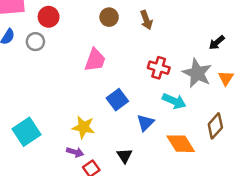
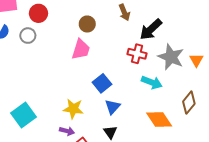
brown circle: (109, 17) -> (87, 24), moved
black arrow: (217, 43) -> (151, 29), moved, size x1.6
blue triangle: (145, 123) -> (113, 107), moved

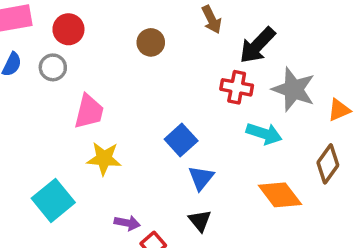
pink trapezoid: (81, 49) -> (89, 111), moved
orange triangle: (196, 60) -> (339, 110), moved, turned 40
yellow star: (73, 109) -> (104, 159), moved

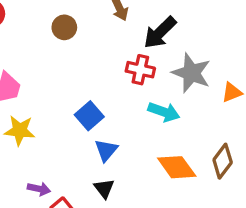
brown diamond: (328, 164) -> (223, 161), moved

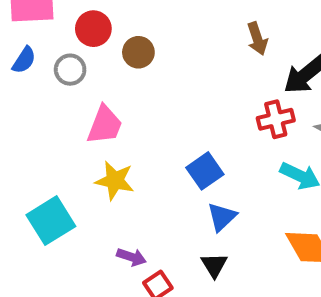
brown circle: (64, 27) -> (138, 52), moved
red cross: (140, 70) -> (276, 119), turned -32

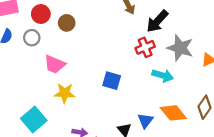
pink trapezoid: (105, 125) -> (55, 64), turned 100
blue square: (205, 171) -> (112, 81), turned -30
blue triangle: (222, 217) -> (145, 121), moved

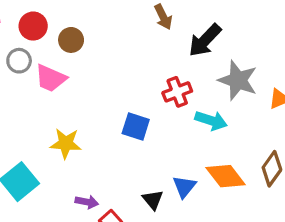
red cross: (145, 47) -> (177, 92), moved
pink trapezoid: (55, 64) -> (51, 78), moved

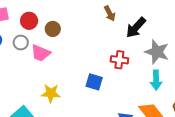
red cross: (177, 92) -> (119, 60), turned 30
cyan arrow: (211, 121) -> (156, 80), moved, turned 72

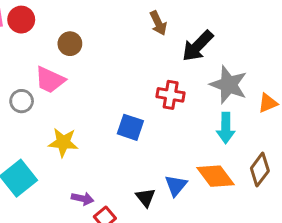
red circle: (29, 21) -> (21, 20), moved
gray circle: (21, 43) -> (22, 101), moved

